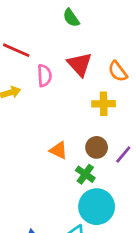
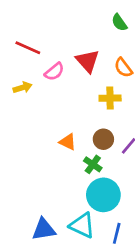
green semicircle: (71, 18) -> (119, 23), moved
pink semicircle: (44, 76) -> (54, 72), turned 54

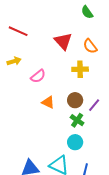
pink semicircle: (54, 72) -> (38, 76), moved
green cross: (93, 164) -> (77, 120), moved
cyan circle: (103, 195) -> (75, 142), size x0.6

